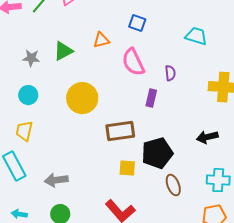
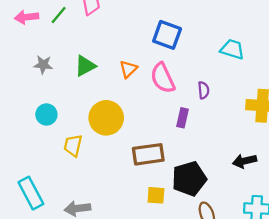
blue square: (137, 23) -> (167, 35), size x1.5
orange triangle: (101, 40) -> (128, 69), moved, turned -30
gray star: (31, 58) -> (43, 65), moved
yellow trapezoid: (24, 131) -> (73, 145), moved

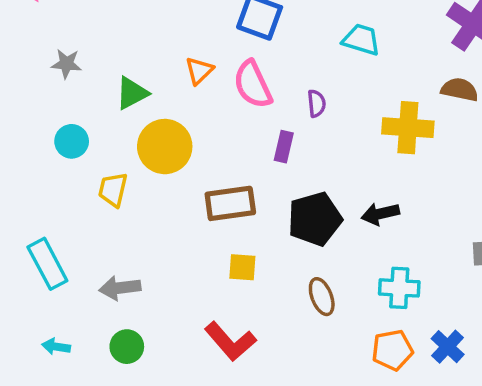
green triangle: (85, 66) -> (132, 93), moved
black pentagon: (189, 179) -> (315, 219), moved

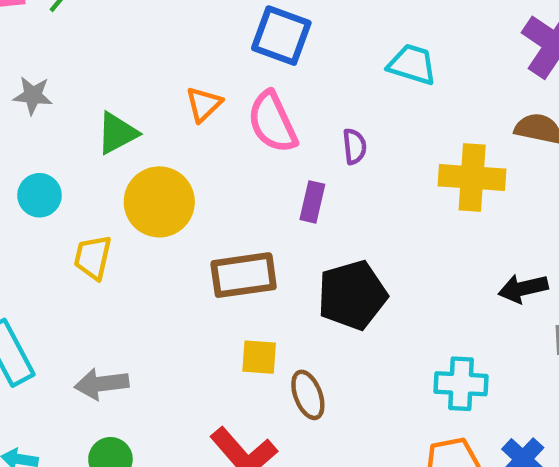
black arrow: (380, 214) -> (523, 288), moved
brown ellipse: (322, 297) -> (308, 395), moved

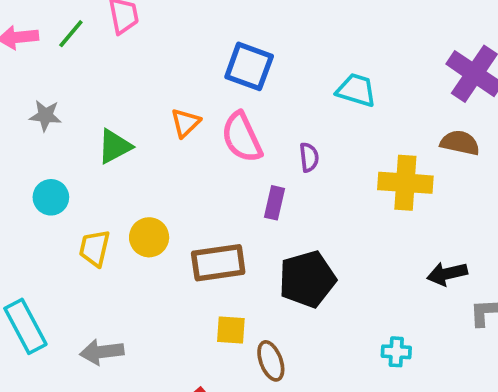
yellow circle: (159, 202) -> (149, 237), moved, size x0.7
cyan cross: (461, 384) -> (396, 352), size x0.7

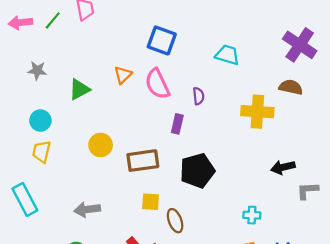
yellow trapezoid: (95, 248) -> (42, 152), moved
gray arrow: (102, 352) -> (87, 210), moved

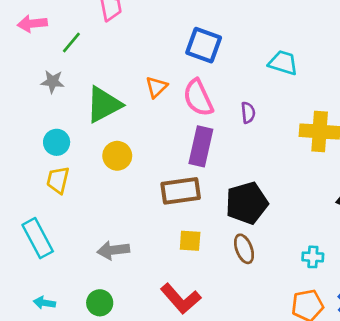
green line: (53, 20) -> (71, 42), moved
green triangle: (79, 89) -> (104, 105), size x1.4
purple rectangle: (177, 124) -> (201, 146), moved, size x1.6
yellow circle: (101, 145) -> (117, 156), moved
brown ellipse: (175, 221) -> (244, 249), moved

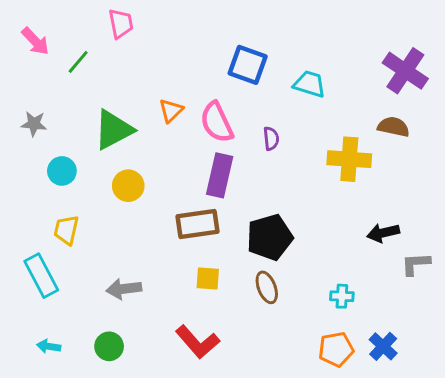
pink arrow: (32, 24) -> (35, 41), turned -128
blue square: (204, 45) -> (248, 65), moved
gray star: (53, 82) -> (34, 124), moved
yellow trapezoid: (58, 180) -> (66, 230), moved

